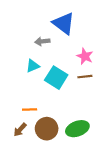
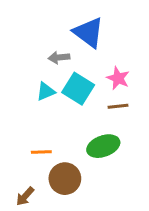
cyan square: (56, 78) -> (78, 89), moved
green ellipse: (77, 129) -> (103, 146), moved
brown arrow: (20, 130) -> (25, 196), moved

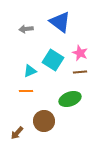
gray arrow: (59, 58) -> (26, 29), moved
cyan triangle: (46, 91) -> (30, 71), moved
orange line: (41, 152) -> (26, 91), moved

